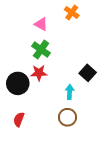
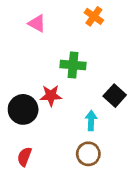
pink triangle: (41, 24) -> (37, 23), moved
green cross: (41, 50) -> (73, 65), moved, turned -30

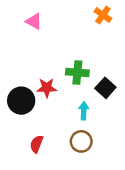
orange cross: (94, 16) -> (103, 15), moved
green cross: (73, 65) -> (77, 72), moved
red semicircle: (24, 157) -> (36, 144), moved

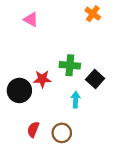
brown circle: (81, 141) -> (62, 133), moved

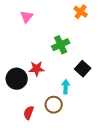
pink triangle: (31, 19) -> (27, 17), turned 40
green cross: (70, 65) -> (61, 45), moved, turned -30
brown circle: (62, 133) -> (54, 105), moved

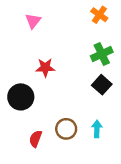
green cross: (61, 45) -> (102, 54), moved
red star: (37, 69) -> (45, 68), moved
cyan arrow: (66, 87) -> (97, 129), moved

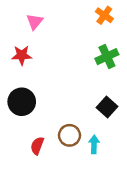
red star: (45, 68) -> (22, 55), moved
black square: (102, 85) -> (107, 107), moved
cyan arrow: (97, 129) -> (94, 144), moved

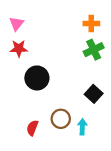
orange cross: (104, 15) -> (91, 24), moved, turned -35
pink triangle: (35, 22) -> (17, 24), moved
black circle: (22, 102) -> (37, 78), moved

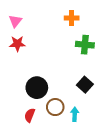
orange cross: (91, 24) -> (72, 18), moved
green cross: (94, 50) -> (85, 45), turned 30
black circle: (37, 78) -> (37, 88), moved

